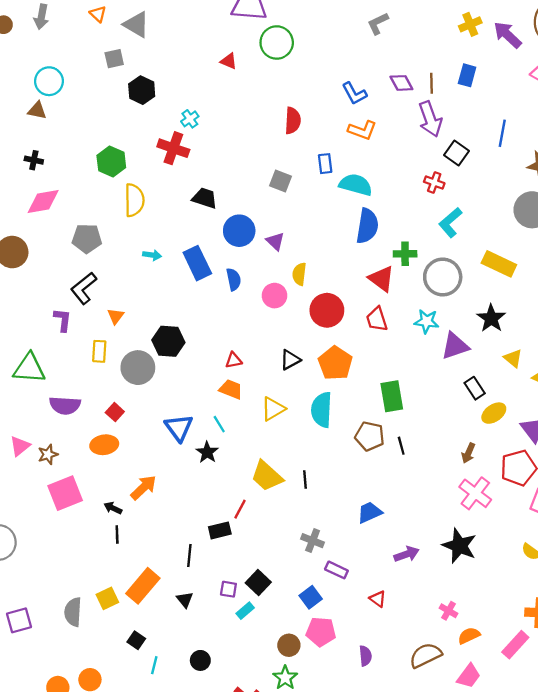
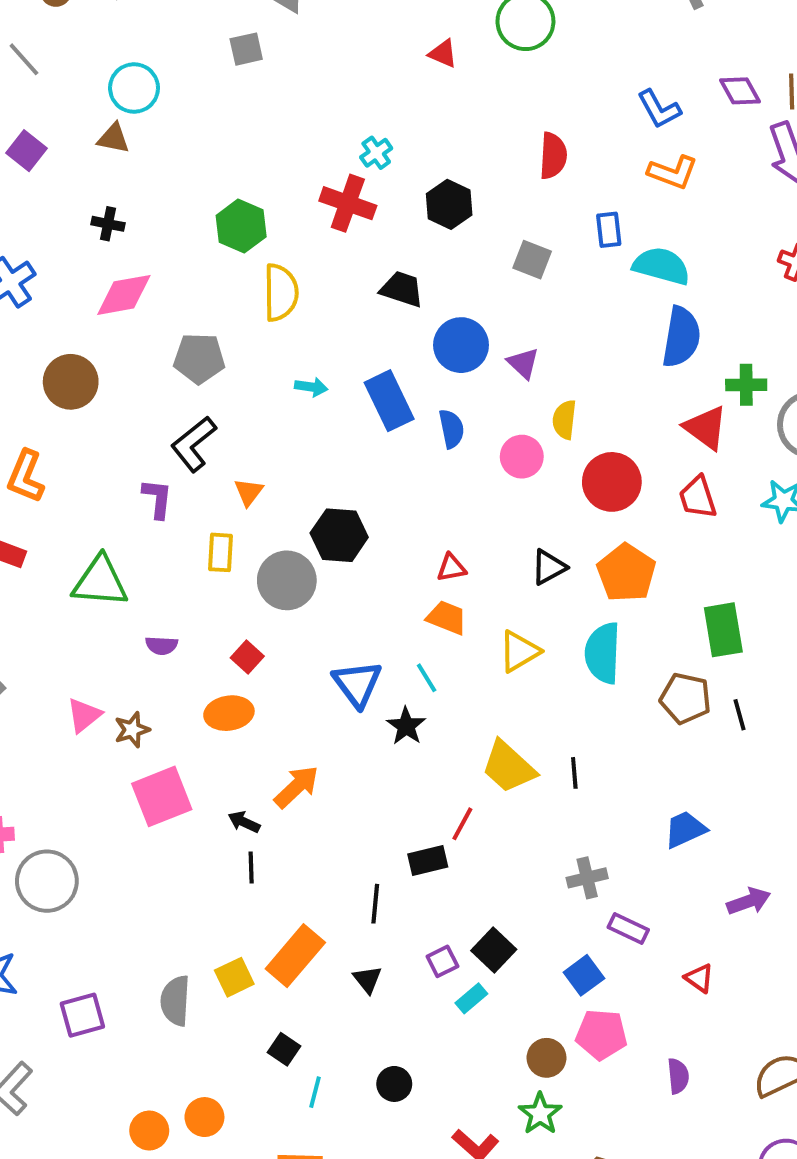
black hexagon: (142, 90) -> (449, 204), moved
purple semicircle: (65, 405) -> (161, 645), size x0.6
gray cross: (313, 541) -> (587, 878), turned -35
purple square: (228, 589) -> (442, 961), turned -36

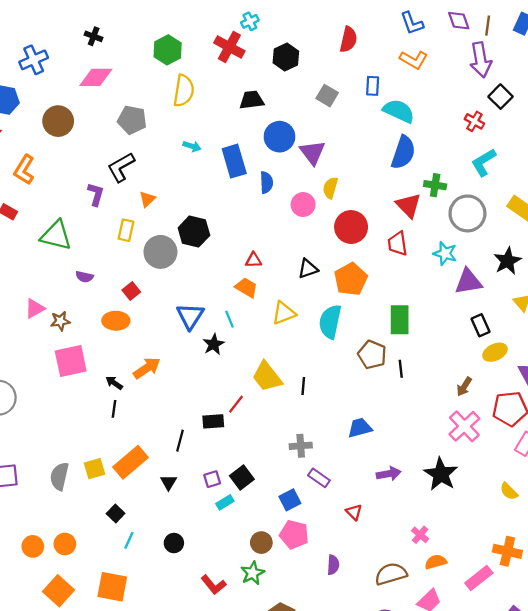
black trapezoid: (402, 289) -> (252, 100), turned -35
purple triangle: (523, 363) -> (312, 153), size x1.4

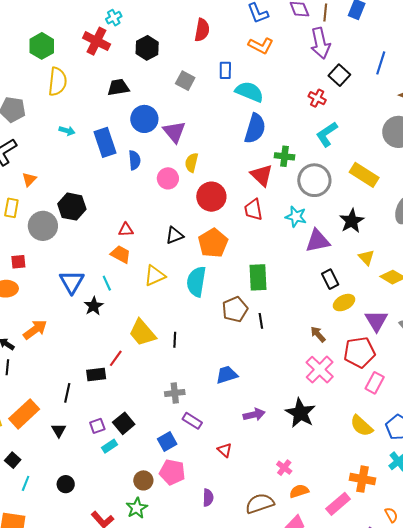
red square: (131, 291) -> (18, 262), turned 35
brown pentagon: (372, 355) -> (235, 309), turned 30
brown arrow: (464, 387) -> (318, 334), turned 108
yellow semicircle: (509, 491) -> (361, 426), size x1.4

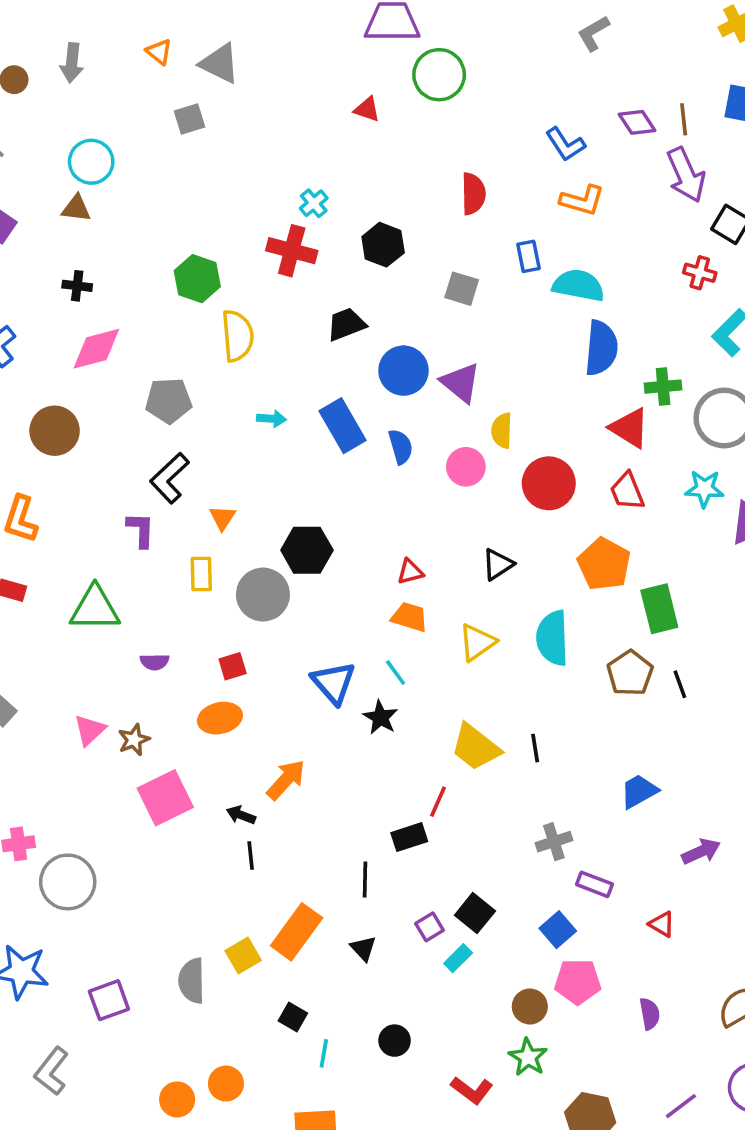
orange pentagon: (213, 243) -> (604, 564), moved

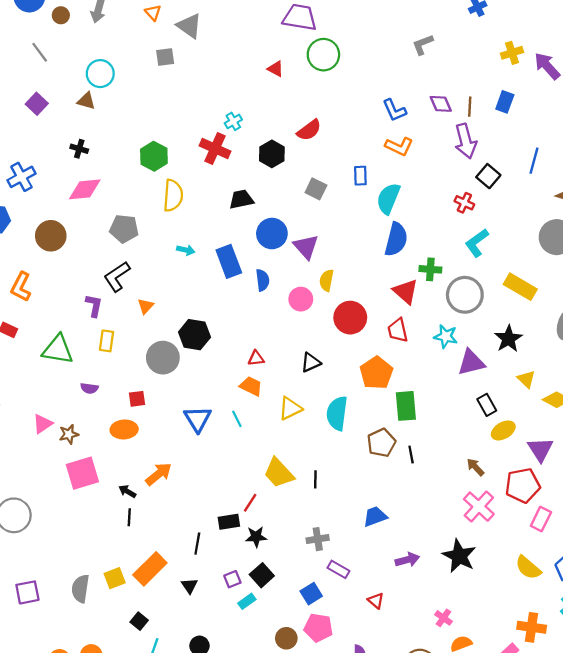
red semicircle: (473, 194) -> (309, 130), moved, turned 45
cyan semicircle: (578, 285) -> (388, 199), turned -88
yellow rectangle: (201, 574) -> (107, 341), moved
black star: (380, 717) -> (256, 537), moved, turned 30

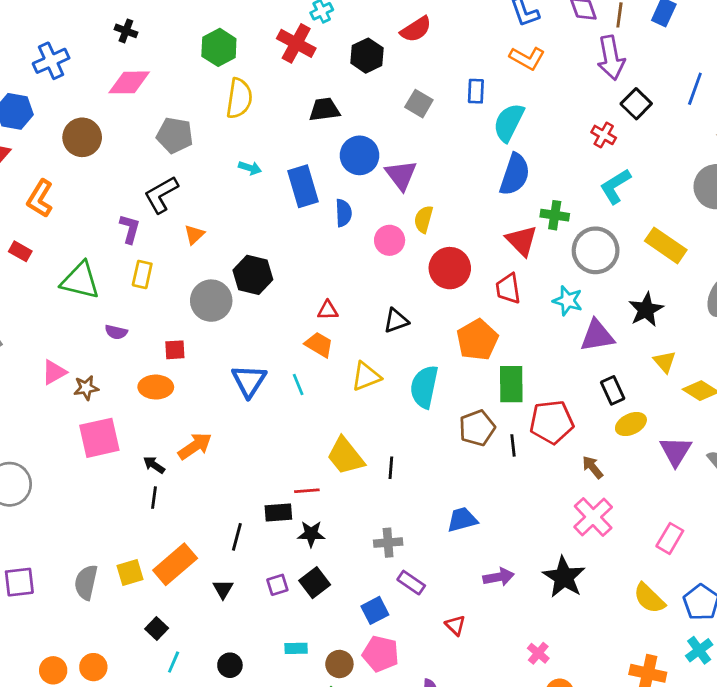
red pentagon: (523, 485) -> (552, 422), moved
red line: (250, 503) -> (307, 491), turned 48
cyan rectangle: (247, 601) -> (296, 648), moved, turned 30

